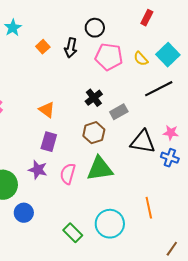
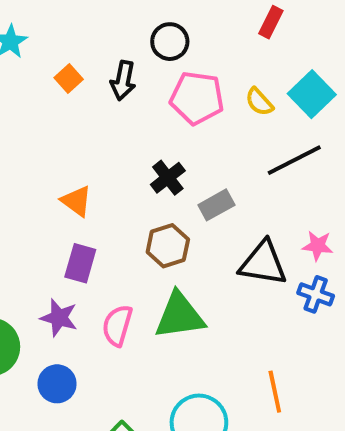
blue circle: (24, 213) -> (57, 384), moved

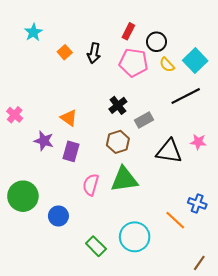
red rectangle: (271, 22) -> (128, 31), moved
black circle: (170, 42) -> (157, 42), moved
blue cross: (316, 294) -> (197, 203), moved
purple star: (59, 318) -> (44, 141), moved
orange line: (275, 392) -> (175, 220), turned -35

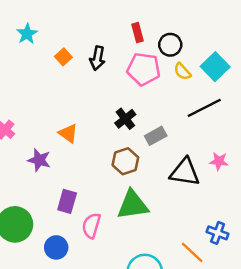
red rectangle: (128, 31) -> (137, 33), turned -42
purple rectangle: (71, 151) -> (67, 201), moved
pink semicircle: (91, 185) -> (91, 226), moved

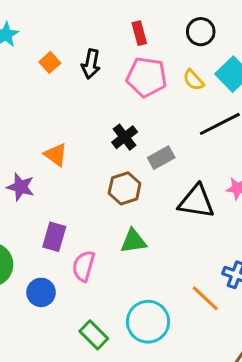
black circle: (170, 45) -> (201, 32), moved
green triangle: (133, 205) -> (133, 241), size x0.7

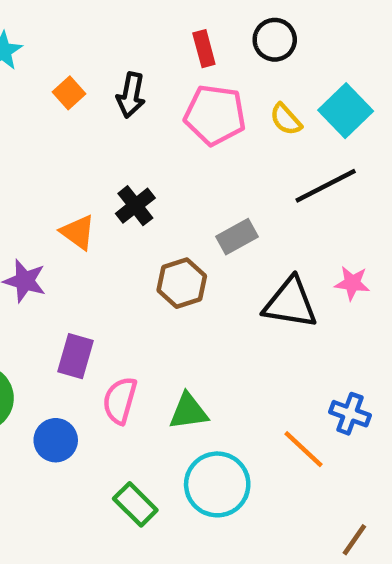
black circle: (201, 32) -> (275, 40), moved
black cross: (125, 137) -> (135, 206), moved
green triangle: (133, 241) -> (188, 411), moved

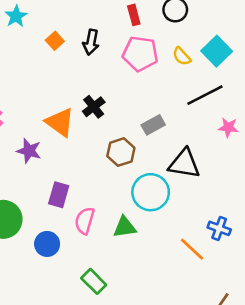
orange triangle: (78, 232) -> (60, 122), size x1.4
pink star: (352, 283) -> (228, 127), moved
cyan circle: (217, 484) -> (151, 192), moved

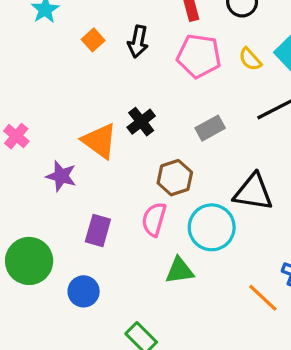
gray rectangle: (153, 125) -> (210, 128), moved
pink semicircle: (85, 221) -> (154, 219), moved

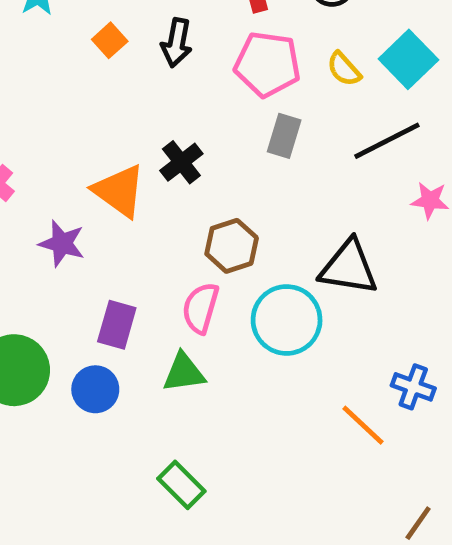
gray rectangle: (210, 128) -> (284, 136), moved, turned -44
green triangle: (180, 271) -> (184, 373), moved
blue circle: (84, 291) -> (95, 389), moved

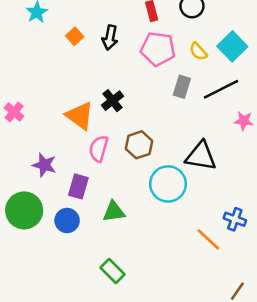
gray rectangle: (284, 136) -> (182, 87), moved
purple star: (62, 243) -> (44, 165), moved
pink semicircle: (200, 308) -> (99, 149), moved

